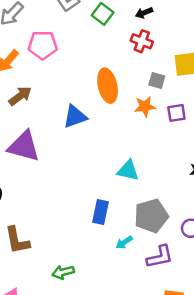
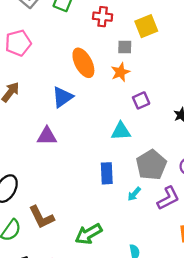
purple square: (176, 113) -> (141, 100), moved
purple triangle: (24, 146) -> (47, 136), moved, size x0.7
green arrow: (63, 272) -> (88, 234), size x1.4

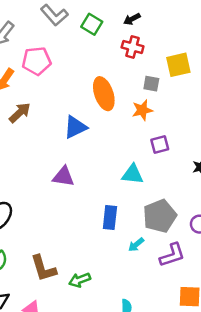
purple triangle: (47, 136) -> (63, 177), moved
brown L-shape: (41, 217) -> (43, 268), moved
green arrow: (88, 234) -> (80, 280), size x0.7

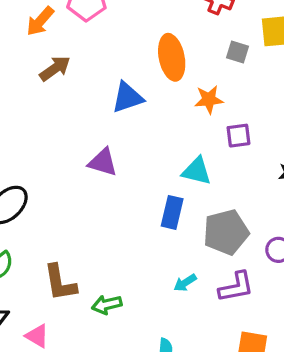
orange star: (142, 110) -> (209, 99), moved
blue rectangle: (110, 217) -> (172, 212), moved
cyan arrow: (136, 245) -> (185, 283), moved

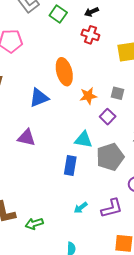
gray square: (238, 52) -> (118, 93), moved
purple square: (239, 136) -> (108, 117), turned -35
gray pentagon: (226, 232) -> (110, 157), moved

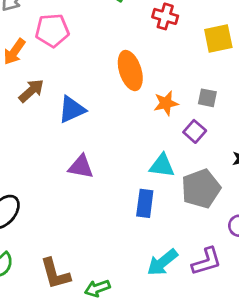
blue triangle: (39, 98) -> (72, 109), moved
cyan arrow: (81, 208) -> (162, 262), size x1.6

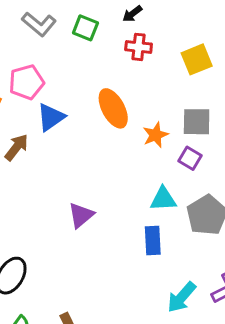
gray square: (207, 98) -> (197, 122), size x1.5
blue triangle: (72, 109) -> (51, 117), moved
purple triangle: (81, 167) -> (81, 215), turned -40

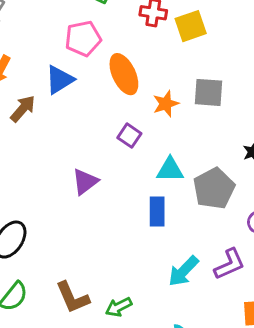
yellow square: (197, 59) -> (191, 26), moved
pink pentagon: (26, 82) -> (83, 38), moved
purple square: (190, 158) -> (129, 136), moved

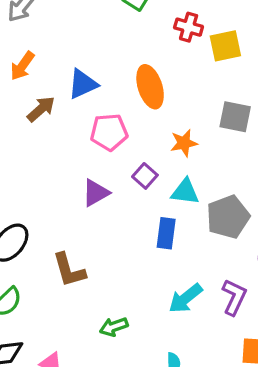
pink pentagon: (83, 38) -> (109, 132), moved
orange star: (166, 104) -> (184, 143), moved
purple square: (129, 136) -> (145, 176), moved
purple L-shape: (230, 264) -> (234, 297), turned -48
brown L-shape: (73, 297) -> (69, 270), moved

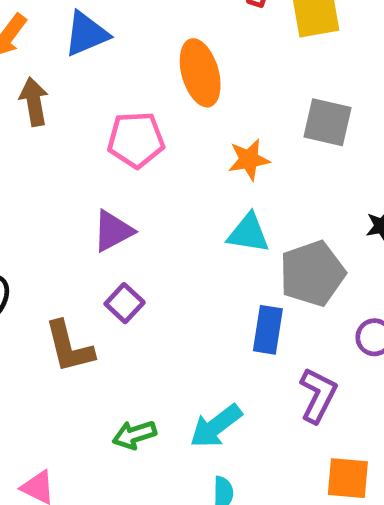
blue triangle: (83, 84) -> (86, 34), moved
brown arrow: (41, 109) -> (34, 102), turned -60
purple square: (145, 176) -> (125, 303), moved
blue rectangle: (166, 233) -> (268, 330), moved
cyan arrow: (185, 298) -> (216, 426), moved

